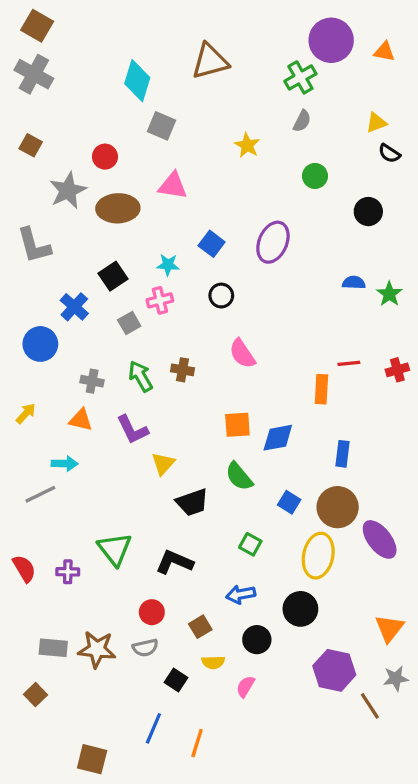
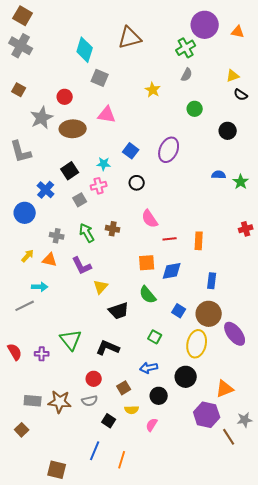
red line: (349, 363) -> (170, 239), moved
yellow arrow: (26, 413) -> (28, 256), moved
orange triangle: (389, 628) -> (225, 389), moved, turned 30

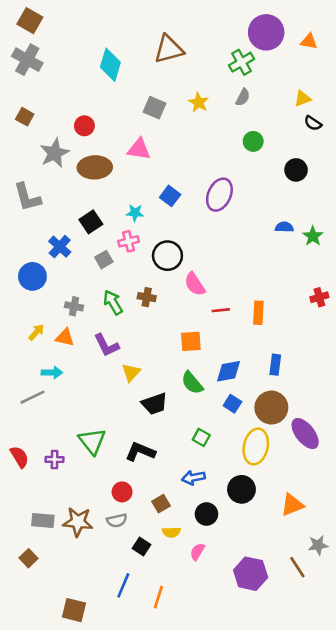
gray square: (100, 78) -> (154, 108), moved
yellow star: (153, 90) -> (199, 102), moved
black circle: (137, 183) -> (167, 256), moved, size x1.5
blue diamond: (172, 271) -> (229, 371), moved
purple hexagon: (207, 415) -> (251, 574), moved

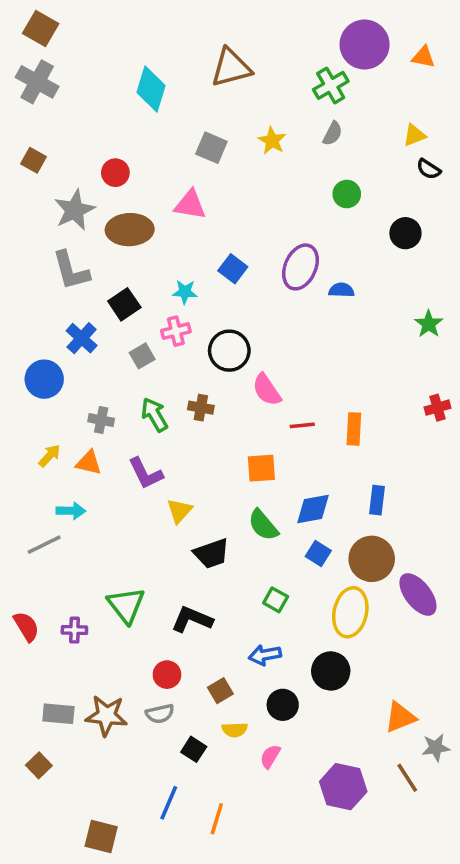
gray L-shape: (27, 197) -> (71, 271), moved
blue semicircle: (284, 227) -> (341, 290), moved
orange triangle: (292, 505) -> (400, 717), moved

